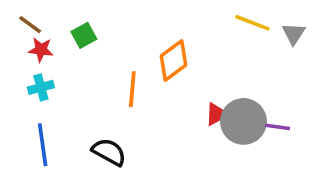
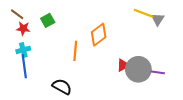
gray triangle: (294, 34) -> (158, 19), moved
blue line: (43, 145) -> (24, 66), moved

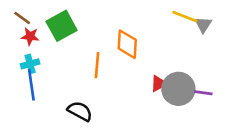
green square: (48, 20) -> (62, 26), size x1.6
orange diamond: (99, 35) -> (127, 44), turned -50

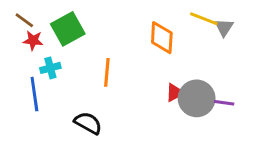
orange diamond: (127, 44) -> (162, 38), moved
cyan cross: (30, 64) -> (50, 68), moved

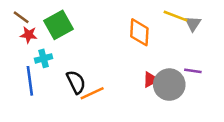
orange line: (107, 72) -> (92, 93), moved, turned 60
purple line: (224, 103) -> (193, 71), moved
black semicircle: (88, 123) -> (76, 82), moved, turned 35

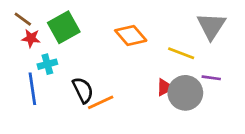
yellow line: (175, 16) -> (181, 53), moved
gray triangle: (193, 24) -> (211, 26), size x1.6
orange diamond: (139, 32) -> (131, 35), moved, turned -44

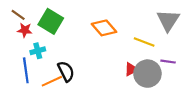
green square: (64, 27) -> (51, 21), turned -30
orange line: (101, 102) -> (52, 81), moved

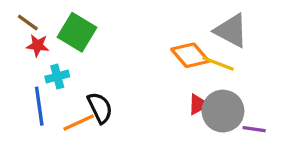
gray triangle: (168, 20) -> (231, 31), moved, turned -35
orange diamond: (104, 28) -> (190, 55), moved
purple line: (168, 62) -> (254, 129), moved

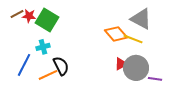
brown line: (28, 22) -> (17, 14), turned -64
red star: (38, 45) -> (29, 16), moved
cyan cross: (57, 77) -> (43, 47), moved
blue line: (39, 106) -> (24, 65), turned 35

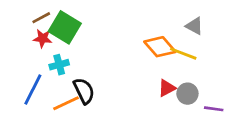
brown line: (17, 14) -> (41, 18), moved
red star: (29, 16) -> (43, 38), moved
gray triangle: (141, 19) -> (194, 26), size x0.6
gray circle: (136, 68) -> (187, 94), size x0.6

